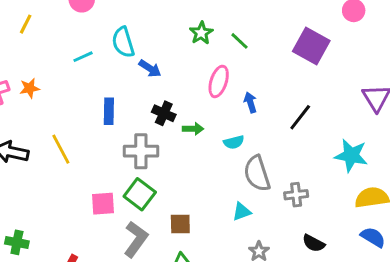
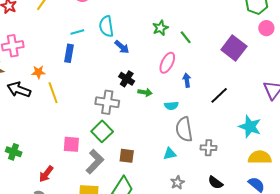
orange star: (30, 88) -> (38, 72), moved
blue rectangle: (109, 111) -> (69, 53), moved
pink square: (103, 204) -> (71, 144), moved

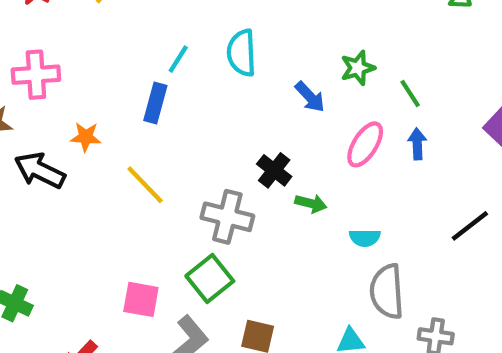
cyan line: (77, 32) -> (178, 59), turned -48
blue arrow: (122, 47) -> (310, 97), moved
blue arrow: (187, 80) -> (417, 144), moved
yellow line: (53, 93) -> (145, 185), moved, turned -30

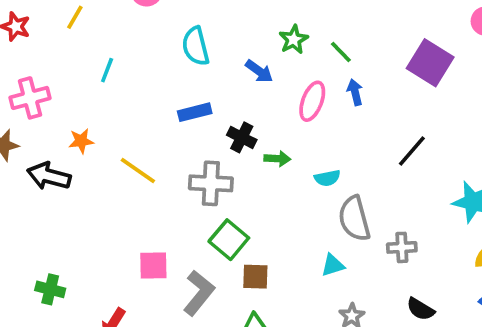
cyan line: (178, 59) -> (107, 70), moved
blue rectangle: (155, 103) -> (195, 112), moved, turned 72
green square: (210, 278) -> (229, 240), moved

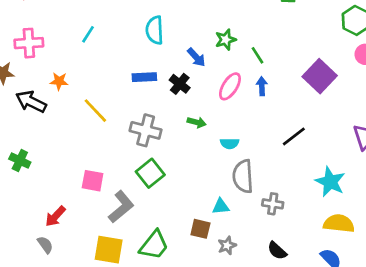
black cross: (242, 137) -> (180, 84), moved
brown square: (255, 277) -> (200, 229), moved
green cross: (50, 289) -> (20, 161), moved

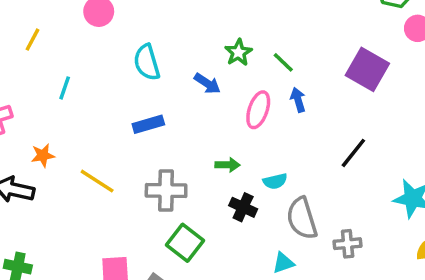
black cross: (180, 84) -> (243, 207), moved

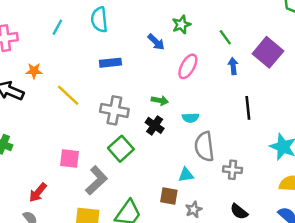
cyan semicircle: (147, 62) -> (99, 20), moved
green line: (283, 62) -> (225, 37), moved
blue arrow: (298, 100) -> (233, 66), moved
black line: (353, 153) -> (248, 108), turned -55
black cross: (243, 207) -> (155, 125), moved

